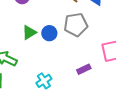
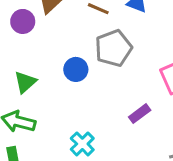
green triangle: (29, 32) -> (25, 82), moved

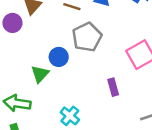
green triangle: (25, 82) -> (40, 74), moved
purple rectangle: (140, 114) -> (113, 87), turned -63

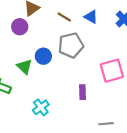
purple circle: (12, 23) -> (20, 27), moved
green triangle: (40, 74) -> (24, 67), turned -42

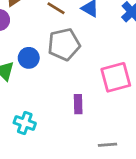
cyan cross: (41, 107) -> (25, 123), turned -35

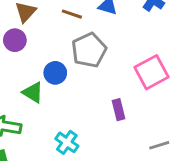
cyan cross: (25, 123) -> (67, 142), turned 30

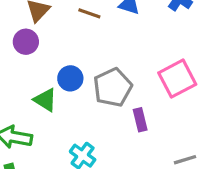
gray pentagon: (89, 50) -> (113, 87), moved

